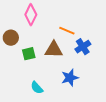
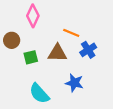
blue star: (70, 78) -> (74, 83), turned 30
cyan semicircle: (37, 88) -> (39, 93), size x1.5

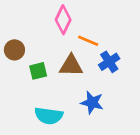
pink diamond: (33, 16) -> (63, 20), moved
cyan semicircle: (39, 93) -> (49, 116), turned -40

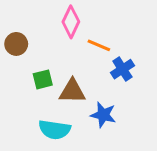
brown circle: (14, 50) -> (16, 44), moved
brown triangle: (71, 66) -> (72, 91), moved

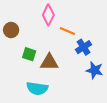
green square: (43, 79) -> (29, 54), turned 32
blue star: (103, 115) -> (95, 70), moved

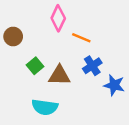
blue cross: (83, 47) -> (92, 66), moved
green square: (29, 54) -> (35, 66), turned 32

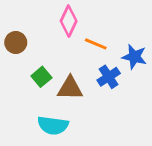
blue star: (114, 85) -> (134, 57), moved

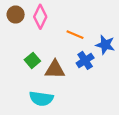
pink diamond: (69, 21) -> (40, 17), moved
brown circle: (16, 42) -> (16, 15), moved

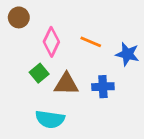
pink diamond: (40, 17) -> (51, 42), moved
blue cross: (85, 60) -> (103, 87), moved, turned 30

